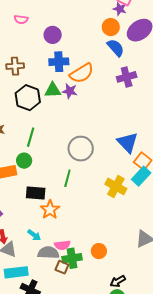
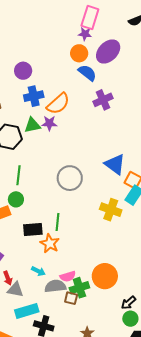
green line: (67, 178) -> (57, 222), moved
orange circle: (99, 251) -> (105, 276), size x1.6

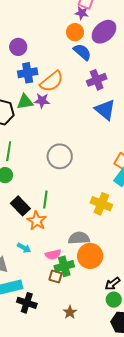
blue triangle: (115, 164) -> (105, 110), moved
yellow cross: (111, 210) -> (101, 204), moved
black rectangle: (33, 229) -> (20, 206), turned 48
gray semicircle: (55, 286) -> (79, 238), moved

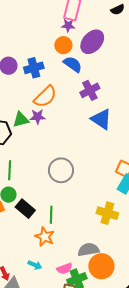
blue cross: (28, 73) -> (34, 68), moved
black rectangle: (20, 206) -> (25, 209), moved

